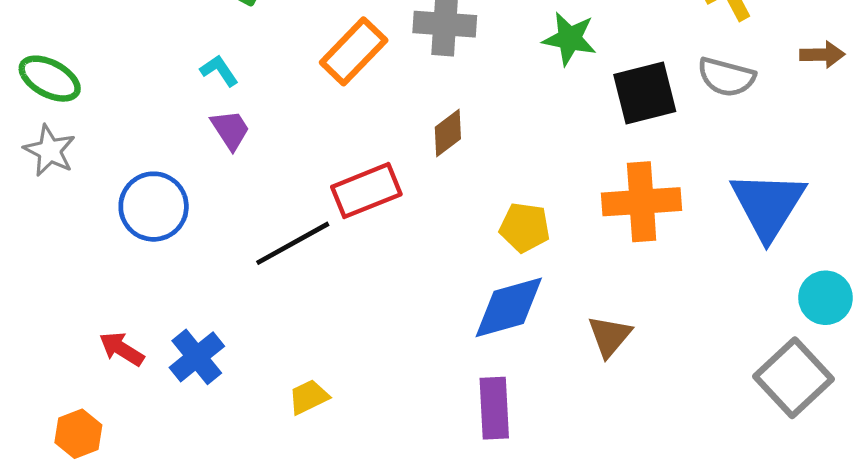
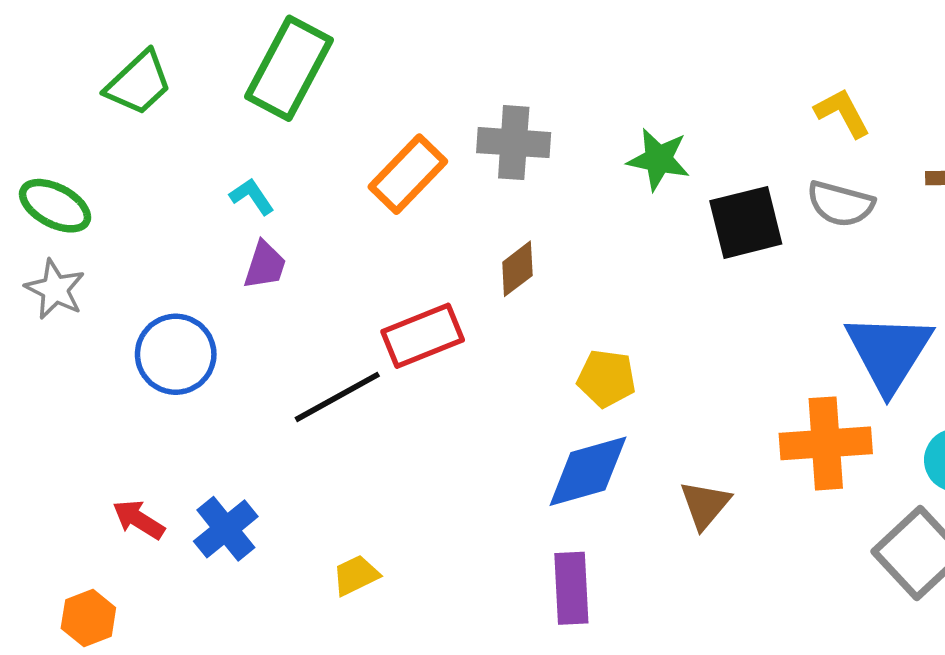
purple trapezoid: (230, 130) -> (265, 265), turned 51
orange cross: (642, 202) -> (826, 443), moved

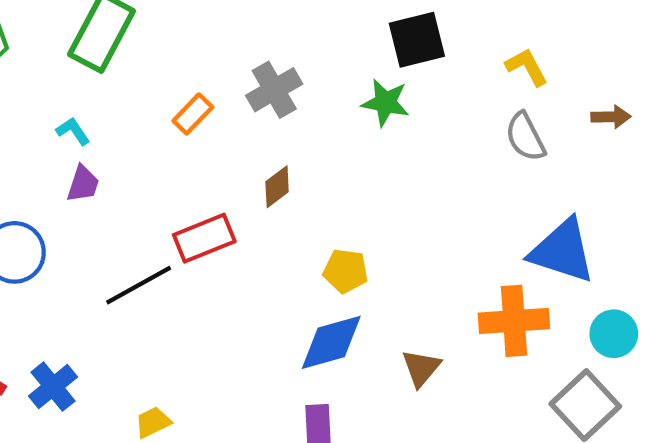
gray cross: (514, 143) -> (274, 90), turned -34
orange rectangle: (408, 174) -> (193, 114), size x0.7
gray semicircle: (841, 204) -> (525, 137), turned 48
black square: (746, 222) -> (417, 40), moved
blue triangle: (889, 352) -> (562, 251), turned -44

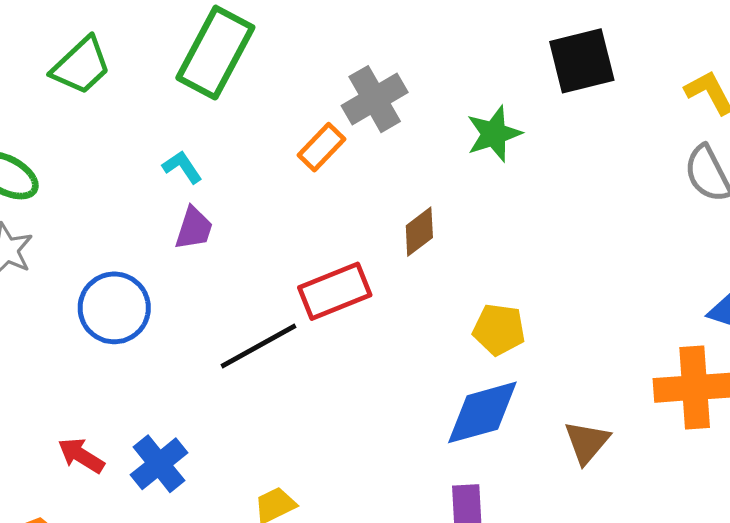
gray cross: (274, 90) -> (375, 99), moved
green star: (385, 103) -> (494, 134), moved, turned -30

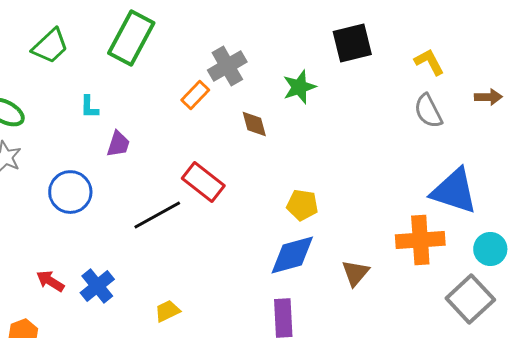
cyan L-shape: (182, 167) -> (89, 107), moved, turned -145
brown diamond: (419, 232) -> (254, 124), moved, turned -68
red rectangle: (335, 291) -> (203, 182), turned 60

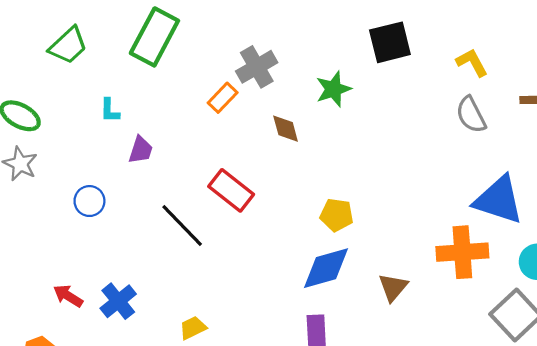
blue circle: (70, 192) -> (89, 201), size x0.7
black line: (157, 215) -> (182, 226), turned 75

